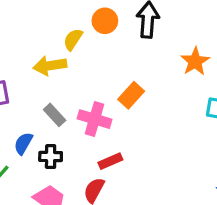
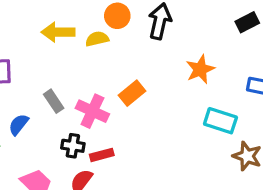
yellow semicircle: (73, 39) -> (97, 39), moved, turned 35
yellow arrow: (50, 66) -> (58, 32), moved
black cross: (51, 157) -> (73, 146), moved

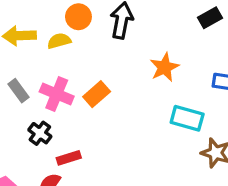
gray rectangle: (54, 101) -> (19, 91), moved
pink cross: (92, 111) -> (57, 94), moved
black cross: (73, 146) -> (40, 133), moved, turned 30

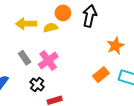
pink cross: (57, 94) -> (48, 60), turned 30
orange rectangle: (97, 94) -> (101, 75), moved

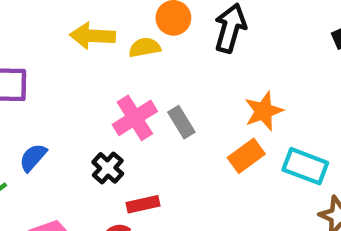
orange star: (115, 46) -> (264, 111), moved
gray rectangle: (25, 58) -> (181, 122), moved

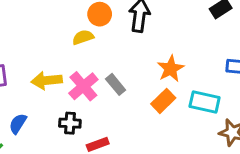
yellow arrow: (92, 36) -> (47, 80), moved
black cross: (108, 168) -> (70, 123), turned -30

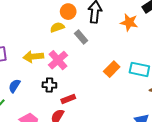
orange star: (171, 69) -> (129, 22), moved, turned -30
gray rectangle: (116, 84) -> (81, 37), moved

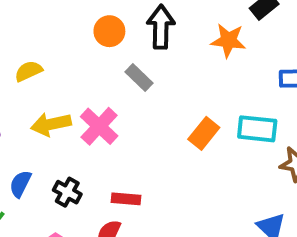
yellow semicircle: (57, 27) -> (28, 71), moved
black cross: (49, 85) -> (67, 192), moved, turned 32
red rectangle: (68, 99) -> (126, 199), turned 32

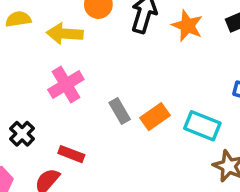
orange star: (228, 41) -> (187, 26), moved
gray rectangle: (139, 77) -> (120, 111), moved
yellow arrow: (51, 124) -> (65, 34), moved

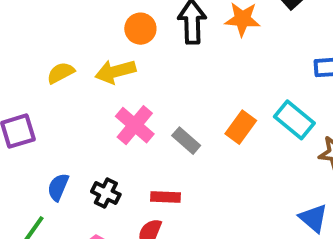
gray rectangle: (120, 111) -> (186, 141), moved
cyan rectangle: (202, 126) -> (294, 120), turned 36

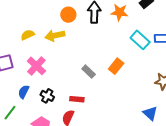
cyan rectangle: (294, 120) -> (140, 40), moved
pink cross: (135, 125) -> (36, 66), moved

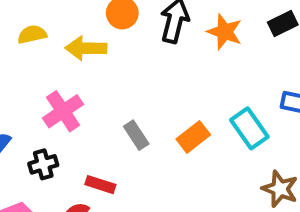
cyan rectangle: (140, 40) -> (249, 128), moved
pink cross: (36, 66) -> (63, 111), moved
black cross: (47, 96) -> (43, 164), turned 32

